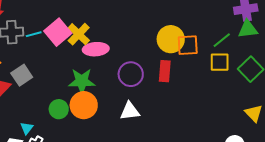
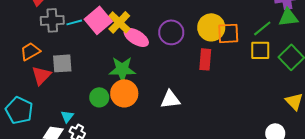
pink ellipse: (96, 49) -> (136, 37), turned 35
purple circle: (131, 74) -> (171, 32), moved
gray square: (22, 75) -> (62, 63), turned 30

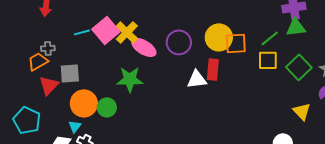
gray cross: (52, 20) -> (48, 48), moved, size x0.6
orange circle: (124, 93) -> (84, 103), moved
white triangle: (170, 99) -> (197, 79), moved

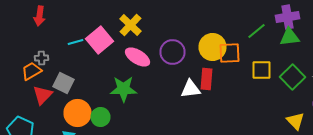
yellow cross: (127, 32) -> (130, 25), moved
green line: (270, 38) -> (256, 31), moved
gray square: (70, 73) -> (64, 83), turned 30

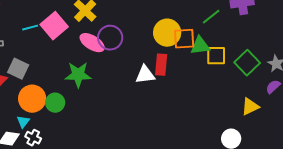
green triangle: (290, 37) -> (200, 46), moved
purple circle: (172, 52) -> (110, 38), moved
yellow triangle: (296, 121) -> (250, 107), turned 48

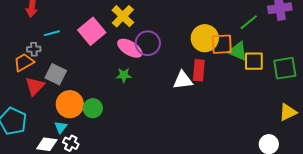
cyan line: (30, 28) -> (52, 33), moved
green triangle: (200, 46) -> (238, 51), turned 30
green square: (247, 63) -> (285, 68), turned 35
green star: (78, 75) -> (124, 75), moved, size x0.6

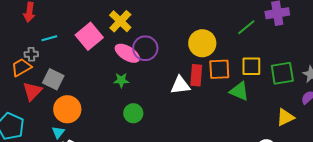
orange square: (222, 44) -> (219, 69), moved
green triangle: (238, 51) -> (239, 91), moved
green circle: (93, 108) -> (133, 113), moved

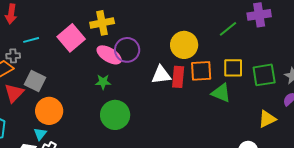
yellow cross: (120, 21) -> (102, 23), turned 35
white triangle: (180, 85) -> (161, 75), moved
green circle: (133, 113) -> (115, 115), size x1.5

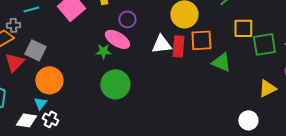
purple circle: (127, 50) -> (127, 19), size x0.7
pink ellipse: (109, 55) -> (117, 39), moved
yellow square: (233, 68) -> (243, 28), moved

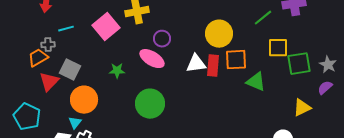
green star: (103, 51) -> (117, 71), moved

